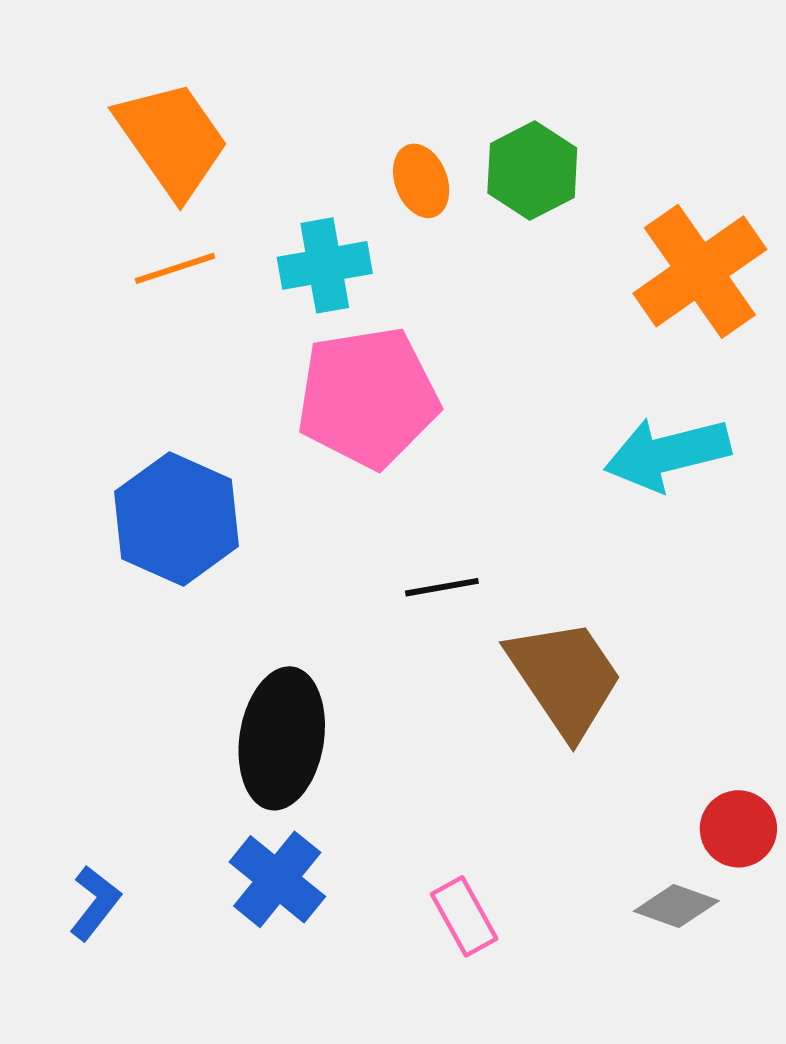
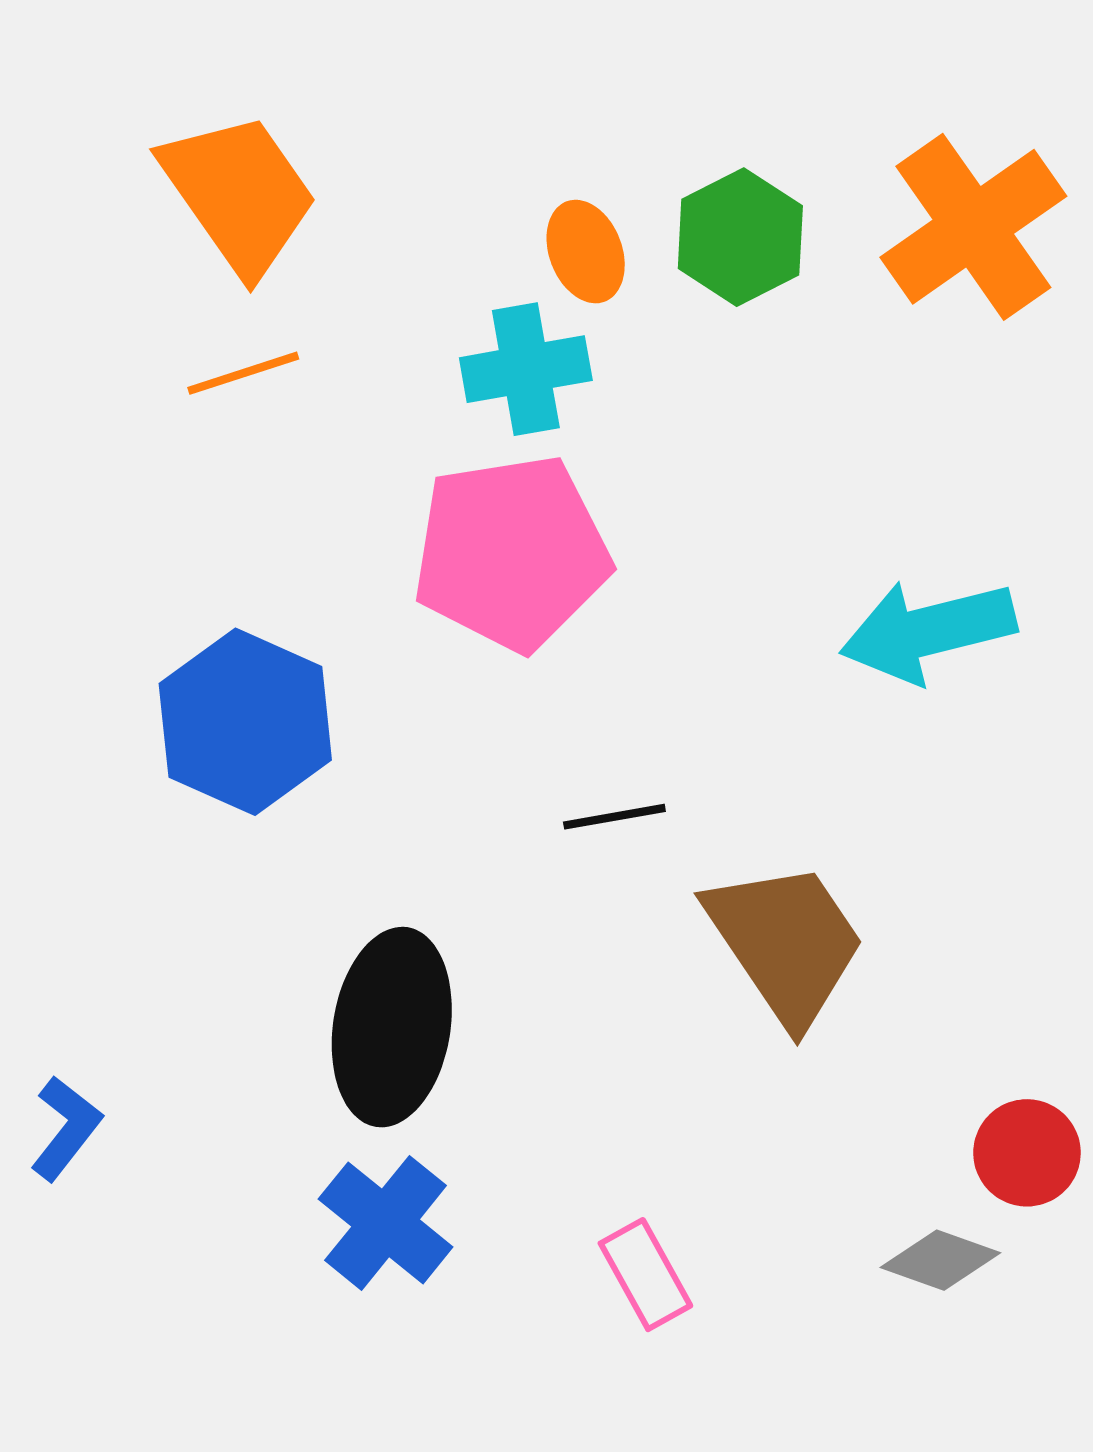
cyan cross: (325, 265) -> (526, 369), moved
orange cross: (700, 271) -> (973, 227), moved
blue L-shape: (95, 903) -> (66, 1128), moved

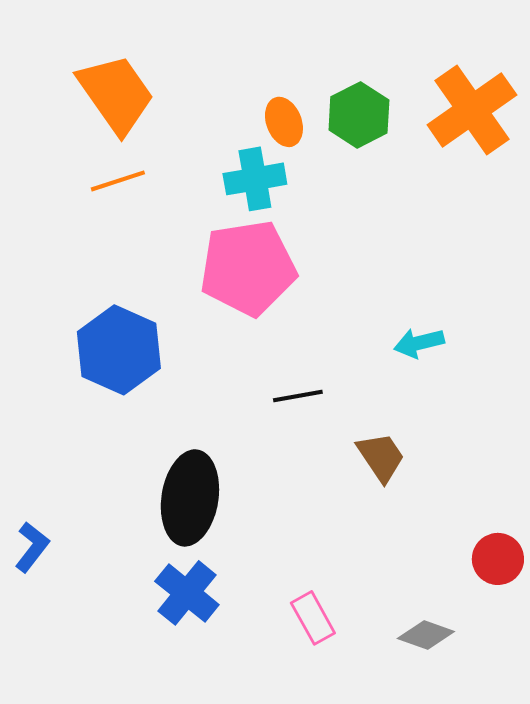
cyan arrow: (928, 631) -> (419, 343), moved, size x0.6
brown trapezoid: (786, 942) -> (381, 457), size x0.6
gray diamond: (940, 1260) -> (426, 635), moved

